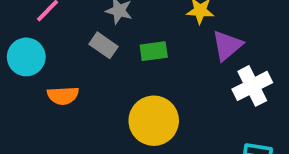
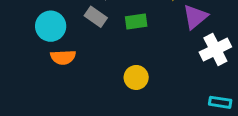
cyan circle: (26, 57) -> (51, 26), moved
yellow circle: (154, 121) -> (136, 77), size x0.6

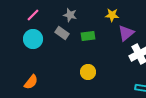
orange semicircle: (63, 57) -> (31, 82), moved, turned -49

